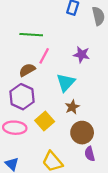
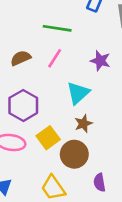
green line: (31, 35) -> (57, 28), moved
brown semicircle: (27, 70) -> (21, 58), moved
brown circle: (82, 133) -> (74, 154), moved

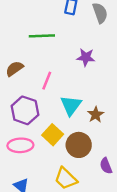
pink line: (55, 58) -> (47, 81), moved
cyan triangle: (78, 93) -> (71, 105), moved
brown star: (83, 124) -> (96, 115), moved

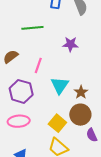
yellow square: (53, 135) -> (57, 123), moved
brown circle: (79, 145) -> (80, 115), moved

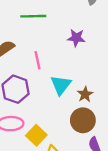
pink line: (38, 65) -> (37, 60), turned -35
yellow square: (57, 123) -> (36, 135), moved

